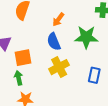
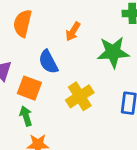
blue semicircle: (54, 42) -> (48, 62), moved
orange square: (23, 58) -> (29, 88), turned 36

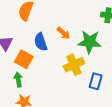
orange arrow: (73, 32) -> (63, 33), moved, turned -88
yellow cross: (80, 96) -> (74, 65), moved

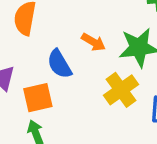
orange square: (24, 59) -> (38, 98), turned -30

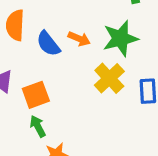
blue semicircle: (59, 64) -> (48, 44), moved

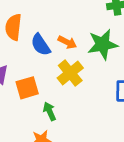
yellow cross: (109, 78) -> (70, 73), moved
green arrow: (38, 126) -> (50, 111), moved

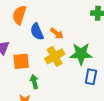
green star: (103, 44) -> (81, 54), moved

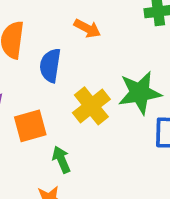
blue semicircle: (37, 32) -> (50, 65), turned 42
orange arrow: (57, 33) -> (87, 28), moved

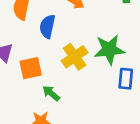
green arrow: (61, 160) -> (51, 93), turned -30

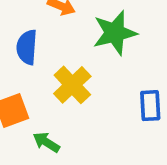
green star: (109, 50) -> (115, 33), moved

